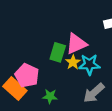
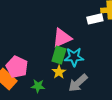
green rectangle: (58, 52) -> (59, 55), moved
yellow star: (73, 62) -> (59, 72), moved

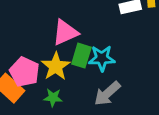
pink triangle: (62, 38) -> (65, 32), moved
yellow star: (59, 72) -> (56, 66), moved, size x1.5

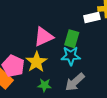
green rectangle: (81, 56) -> (72, 39), moved
green star: (53, 98) -> (44, 85), moved

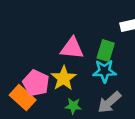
pink triangle: (43, 37) -> (72, 48), turned 30

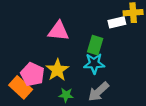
pink triangle: (72, 48) -> (58, 31), moved

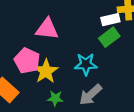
green rectangle: (95, 45) -> (109, 37), moved, turned 36
pink pentagon: (32, 74) -> (27, 61), moved

